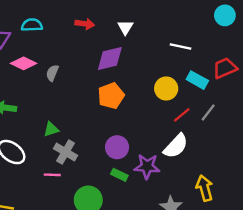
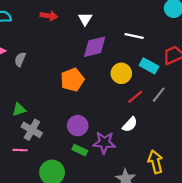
purple diamond: (110, 59) -> (95, 47), moved
white semicircle: (176, 146) -> (130, 124), size x0.7

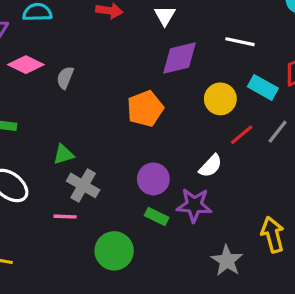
white semicircle: (130, 124) -> (211, 166), moved

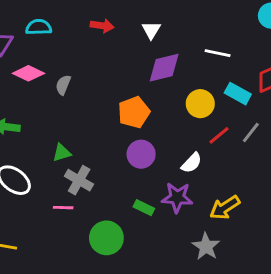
purple circle: (153, 179) -> (141, 154), moved
yellow arrow: (273, 235) -> (225, 208), moved, turned -108

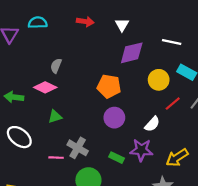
pink diamond: (28, 73) -> (45, 87), moved
orange pentagon: (134, 112) -> (109, 86), turned 30
gray cross: (79, 180) -> (78, 148), moved

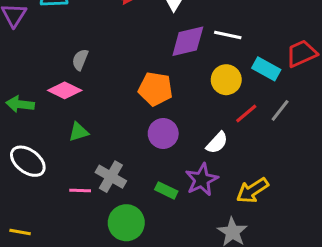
white line: (172, 42) -> (228, 35), moved
purple star: (141, 150) -> (202, 180), turned -30

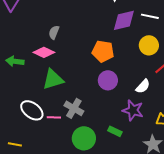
green triangle: (79, 132) -> (53, 79), size x1.6
white ellipse: (28, 161) -> (32, 110), moved
purple star: (202, 180) -> (133, 110), turned -30
green rectangle: (166, 190) -> (115, 131), moved

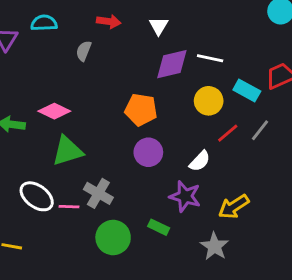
gray semicircle: (54, 32) -> (84, 51), moved

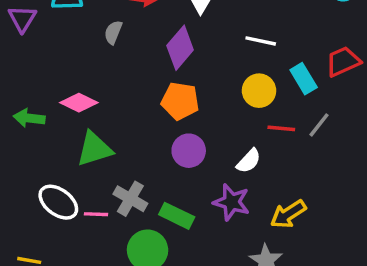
purple diamond: (172, 64) -> (180, 48), moved, turned -36
cyan rectangle: (247, 91) -> (304, 79), turned 30
red line: (228, 133) -> (281, 128), turned 45
green rectangle: (159, 227) -> (177, 216), moved, size x1.4

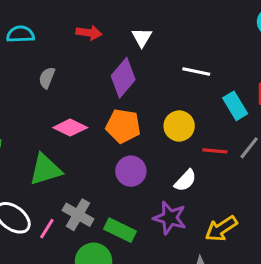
gray semicircle: (113, 32) -> (47, 78), moved
yellow circle: (259, 91) -> (179, 126), moved
pink diamond: (79, 103) -> (70, 128), moved
pink line: (96, 214) -> (47, 229), turned -60

